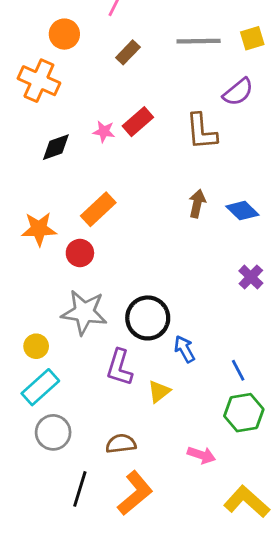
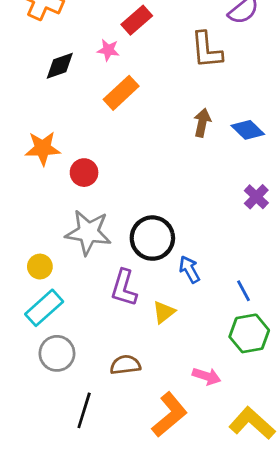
red rectangle: (138, 122) -> (137, 20), moved
orange rectangle: (98, 209) -> (121, 93), moved
orange L-shape: (135, 493) -> (169, 415), moved

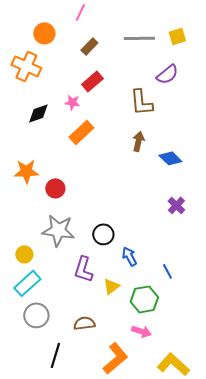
brown arrow: (202, 123) -> (138, 141), moved
black circle: (152, 238) -> (103, 234), size x0.7
green hexagon: (249, 333) -> (144, 299), moved

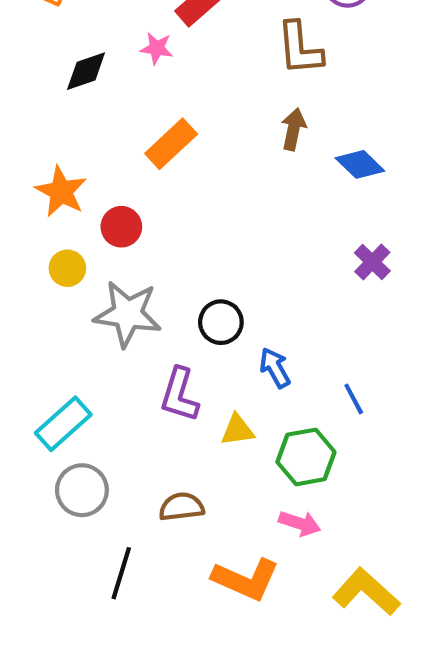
orange rectangle: (81, 132) -> (171, 144), moved
orange star: (26, 171) -> (61, 191), turned 30
yellow circle: (24, 254) -> (67, 268), moved
yellow triangle: (111, 286) -> (237, 430), turned 30
orange L-shape: (115, 358) -> (246, 579), turned 64

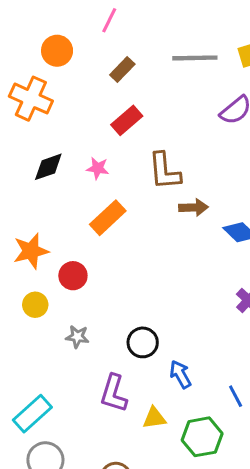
pink star: (157, 48) -> (98, 168), moved
brown L-shape: (300, 48) -> (164, 171), moved
brown arrow: (294, 129) -> (193, 207), turned 76
orange star: (61, 191) -> (31, 251), turned 30
gray star: (128, 314) -> (77, 337), size x0.5

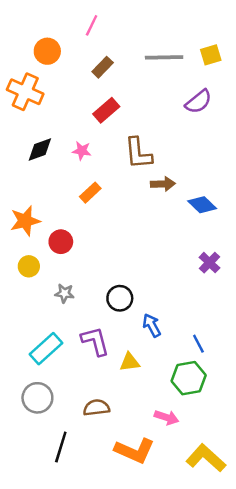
orange rectangle: (108, 218) -> (90, 193), size x0.7
purple L-shape: (114, 393) -> (95, 341), turned 148
cyan rectangle: (32, 414) -> (46, 349), moved
green hexagon: (202, 437) -> (189, 378), moved

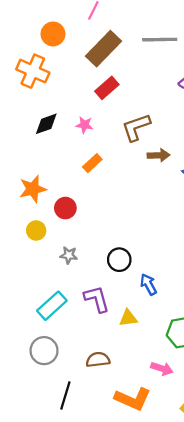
brown rectangle: (103, 67) -> (104, 49), size x1.8
brown L-shape: (138, 153) -> (136, 127), turned 76

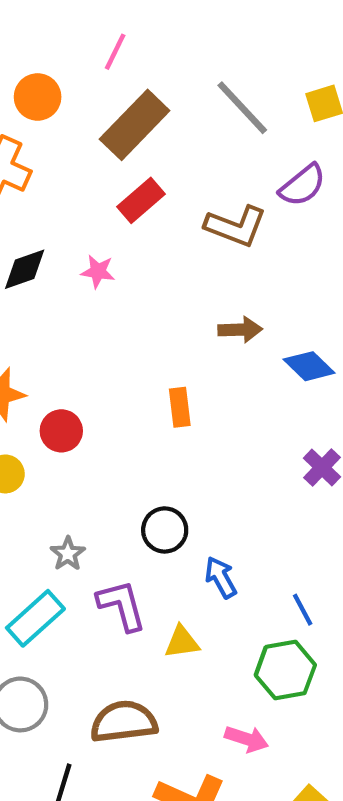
gray line: (160, 40) -> (242, 108), turned 48
brown L-shape: (136, 127) -> (236, 226), moved, turned -140
orange rectangle: (92, 163) -> (180, 407), moved, turned -54
gray star: (69, 255) -> (68, 554), moved, turned 30
brown semicircle: (98, 360) -> (124, 722), size x1.4

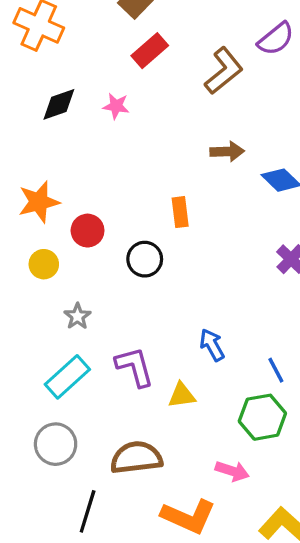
brown L-shape: (236, 226) -> (224, 71), turned -60
black circle: (165, 530) -> (145, 259), moved
gray star: (68, 554) -> (77, 316), moved

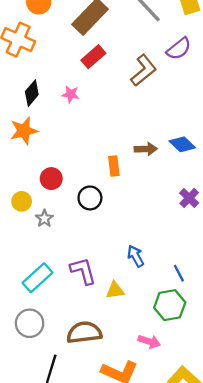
black diamond: (59, 104) -> (32, 93), turned -30
brown arrow: (227, 151) -> (146, 149), moved
orange star: (39, 202) -> (24, 131), moved
gray star: (77, 316) -> (44, 218), moved

